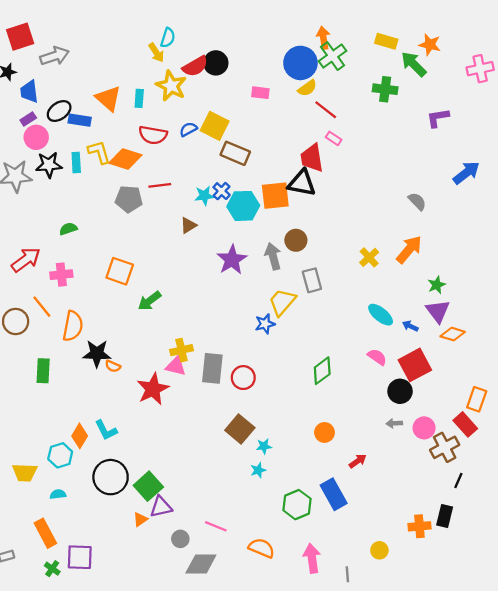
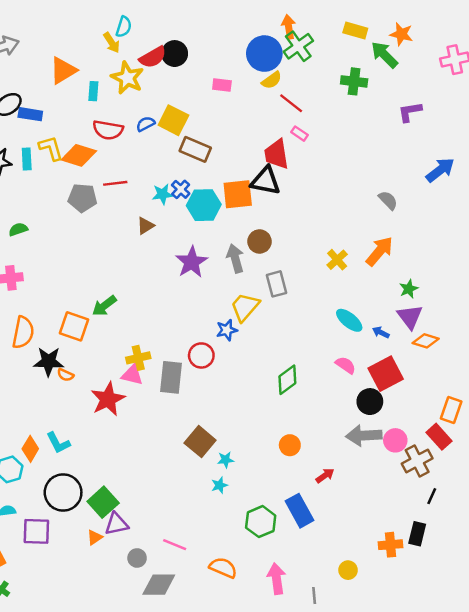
orange triangle: (108, 98) -> (63, 71), moved, turned 48
orange square: (120, 271) -> (74, 326), moved
red circle: (243, 378) -> (201, 355), moved
gray arrow: (394, 423) -> (364, 436), size x2.0
purple square: (80, 557) -> (36, 531), moved

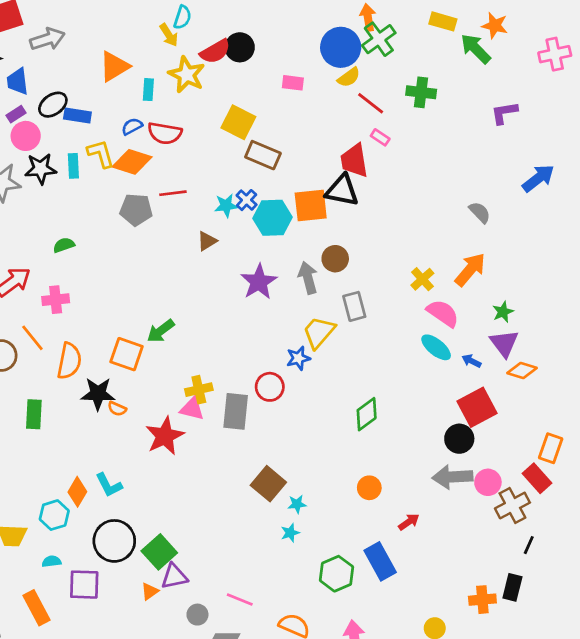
green cross: (354, 81) -> (421, 92), moved
blue semicircle: (146, 124) -> (132, 126), moved
pink semicircle: (346, 365) -> (443, 313), moved, size x1.4

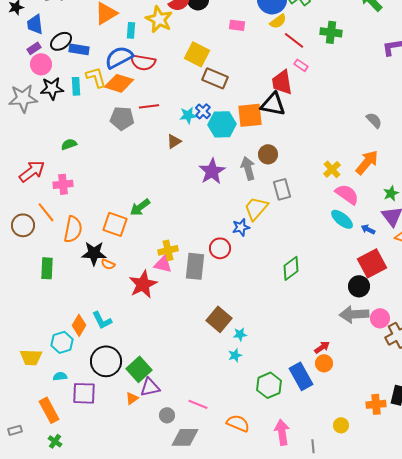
blue semicircle: (132, 126) -> (119, 57), size x1.8
orange circle: (369, 488) -> (324, 363), moved

